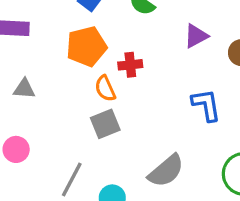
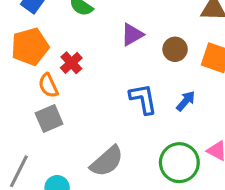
red cross: (130, 65) -> (71, 63), turned -35

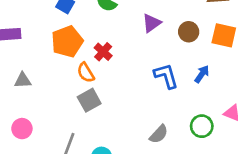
gray semicircle: (107, 161) -> (159, 134), moved, size x0.7
green circle: (179, 163) -> (202, 126), size x0.7

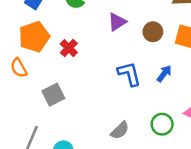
orange semicircle: (86, 73) -> (19, 68), moved

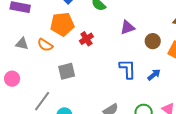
orange semicircle: (19, 68) -> (45, 45), turned -42

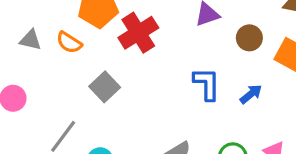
red cross: (86, 39) -> (138, 33), size x1.6
gray square: (67, 71) -> (105, 87), turned -30

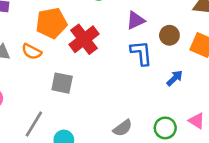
blue L-shape: (207, 84) -> (141, 53), moved
gray square: (105, 87) -> (62, 83), turned -30

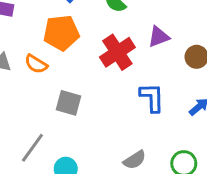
red cross: (84, 39) -> (117, 52), moved
blue L-shape: (141, 53) -> (152, 98), moved

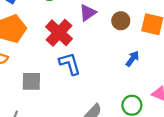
blue L-shape: (152, 98) -> (70, 64), moved

